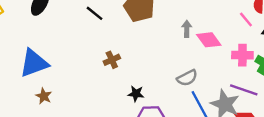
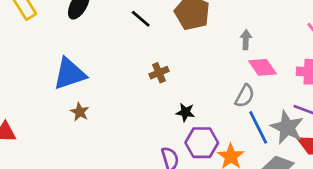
pink diamond: (209, 40) -> (262, 67), moved
gray semicircle: (187, 78) -> (245, 96), turned -36

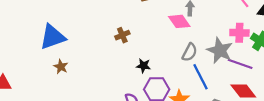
pink diamond: (262, 67) -> (179, 21), moved
gray star: (287, 127) -> (220, 50), moved

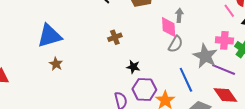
pink diamond: (179, 21) -> (169, 27), turned 30
gray semicircle: (190, 52) -> (175, 44), moved

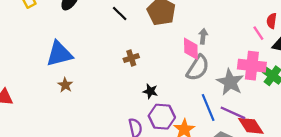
pink cross: (224, 40) -> (252, 66), size x1.4
gray semicircle: (175, 44) -> (198, 68), size x1.4
purple line: (224, 70) -> (233, 113), moved

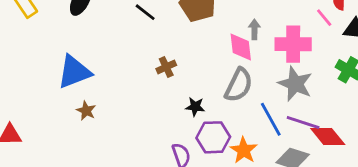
pink cross: (252, 66) -> (293, 44), moved
gray semicircle: (198, 68) -> (239, 85), moved

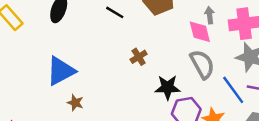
gray semicircle: (239, 85) -> (202, 64), turned -48
black star: (195, 107) -> (168, 87), size x1.5

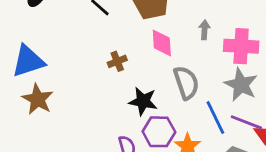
pink diamond: (200, 32) -> (162, 43), moved
brown star: (75, 103) -> (38, 99), size x1.6

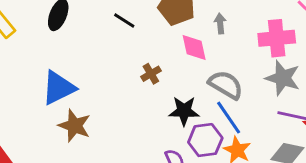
gray arrow: (204, 30) -> (220, 24), moved
gray semicircle: (186, 83) -> (226, 85), turned -32
blue line: (215, 117) -> (229, 118), moved

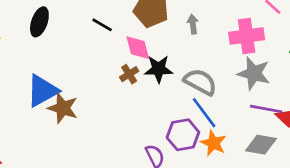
pink diamond: (194, 48) -> (138, 48), moved
black star: (184, 111) -> (159, 69), moved
brown star: (74, 126) -> (63, 108), moved

